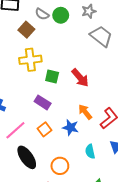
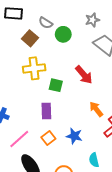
green circle: (61, 15) -> (63, 34), moved
red arrow: (80, 78) -> (84, 75), moved
purple rectangle: (43, 102) -> (46, 111), turned 56
orange arrow: (85, 112) -> (96, 109), moved

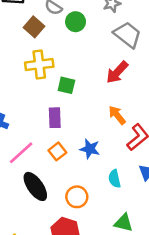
red arrow: (84, 75) -> (117, 72), moved, turned 84

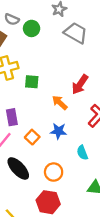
red arrow: (117, 72) -> (80, 84), moved
orange arrow: (117, 115) -> (60, 103), moved
purple rectangle: (55, 118) -> (12, 117), moved

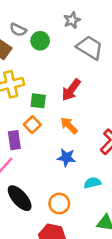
red arrow: (80, 84) -> (71, 90), moved
orange square: (32, 137) -> (32, 125), moved
cyan semicircle: (82, 153) -> (92, 183), turned 96

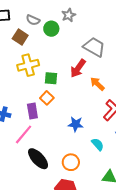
gray star: (72, 20) -> (69, 15), moved
gray trapezoid: (90, 47) -> (94, 47), moved
orange arrow: (69, 126) -> (97, 84), moved
cyan semicircle: (92, 183) -> (98, 144), turned 64

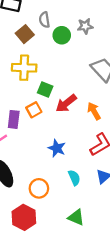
gray semicircle: (33, 20) -> (44, 20), turned 40
red arrow: (78, 68) -> (66, 103), moved

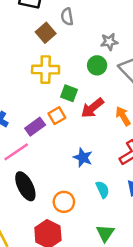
gray star: (85, 26) -> (109, 42), moved
green circle: (62, 35) -> (97, 65), moved
purple rectangle: (14, 119) -> (35, 127), turned 48
green triangle: (76, 217) -> (105, 233), turned 42

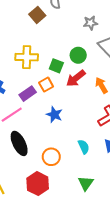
green circle: (97, 65) -> (78, 55), moved
yellow cross: (46, 70) -> (27, 57), moved
blue star: (83, 157) -> (54, 115), moved

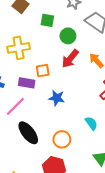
green square: (56, 66) -> (47, 20), moved
orange square: (46, 85) -> (43, 71), turned 32
purple rectangle: (28, 94) -> (27, 83), turned 56

